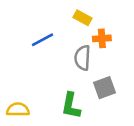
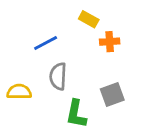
gray semicircle: (83, 58) -> (58, 76), moved
yellow semicircle: (18, 110) -> (19, 92), moved

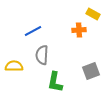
yellow rectangle: (89, 19) -> (93, 14), moved
gray square: (112, 94) -> (91, 71), moved

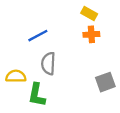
yellow rectangle: (93, 14) -> (89, 13), moved
green L-shape: (55, 82) -> (37, 95), moved

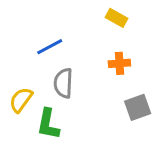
orange cross: (91, 34) -> (119, 63), moved
yellow semicircle: (16, 76) -> (21, 100), turned -54

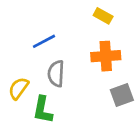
orange cross: (119, 63) -> (106, 56), size x1.5

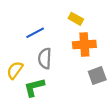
yellow rectangle: (103, 16) -> (76, 19), moved
green L-shape: (43, 110) -> (34, 87), turned 65

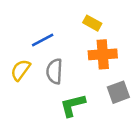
yellow semicircle: (15, 70) -> (21, 70), moved
green L-shape: (34, 87) -> (73, 105), moved

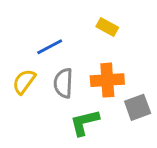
orange cross: (103, 54) -> (107, 80), moved

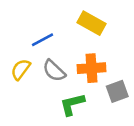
yellow rectangle: (107, 27) -> (91, 23), size x1.5
gray semicircle: (63, 83) -> (54, 71), turned -50

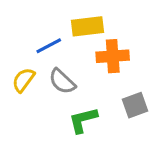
yellow rectangle: (91, 23) -> (87, 26), moved, turned -36
orange cross: (91, 68) -> (113, 56), moved

